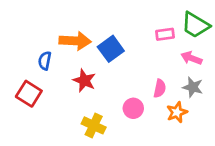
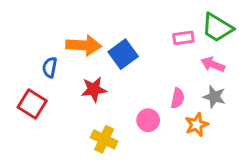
red star: (84, 81) -> (94, 89), turned -30

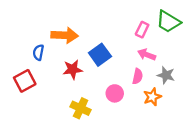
pink rectangle: (183, 38) -> (142, 30), turned -56
blue square: (123, 54) -> (100, 55), moved
pink arrow: (213, 64) -> (147, 55), moved
red square: (32, 104) -> (25, 81), turned 30

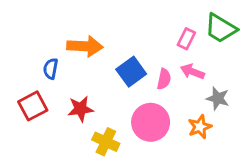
red star: (73, 69) -> (80, 109), moved
pink semicircle: (138, 76) -> (164, 79), moved
pink circle: (115, 93) -> (151, 122), size x1.6

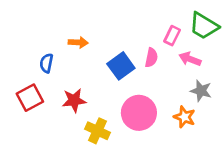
orange arrow: (85, 46) -> (78, 42), size x0.6
pink arrow: (192, 72) -> (190, 59), moved
pink semicircle: (164, 79) -> (151, 58), moved
orange star: (200, 127) -> (184, 117), turned -30

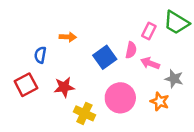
pink arrow: (190, 59) -> (150, 63), moved

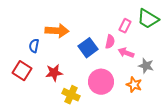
orange arrow: (68, 37) -> (57, 31), size x1.6
red square: (26, 85) -> (22, 71), turned -30

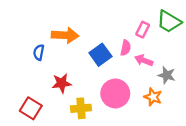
red square: (22, 71) -> (31, 108), moved
yellow cross: (71, 95) -> (81, 108), turned -30

